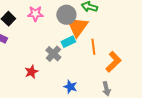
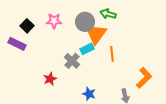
orange L-shape: (113, 62) -> (144, 78), moved

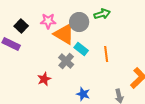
green arrow: (108, 14) -> (102, 14), turned 147
orange triangle: (96, 34) -> (64, 34), moved, turned -35
cyan rectangle: (87, 49) -> (81, 49), turned 64

